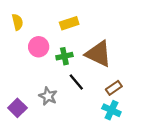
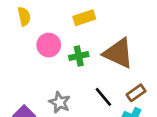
black line: (76, 82) -> (103, 97), moved

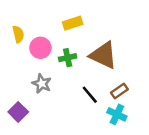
yellow semicircle: (24, 16) -> (18, 34), moved
gray star: (60, 102) -> (42, 84), moved

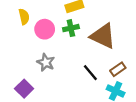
green cross: (68, 58) -> (71, 28), moved

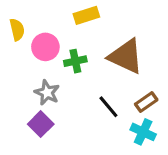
green cross: (71, 28) -> (75, 61), moved
purple square: (24, 89) -> (41, 124), moved

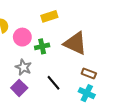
brown rectangle: (146, 102) -> (89, 73), turned 56
black line: (108, 107) -> (53, 83), moved

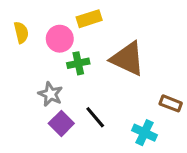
pink circle: (22, 37) -> (60, 39), moved
brown rectangle: (89, 73) -> (171, 103), moved
purple square: (19, 88) -> (61, 123), moved

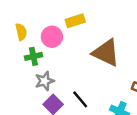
green cross: (78, 63) -> (33, 56), moved
gray star: (51, 94) -> (45, 81), turned 30

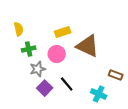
yellow rectangle: (75, 21) -> (63, 32), moved
pink circle: (52, 37) -> (57, 54), moved

